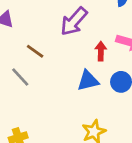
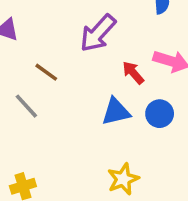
red arrow: (101, 51) -> (133, 73), turned -42

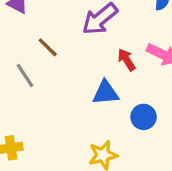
blue circle: (160, 114) -> (144, 117), moved

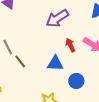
brown line: (48, 47) -> (20, 62), moved

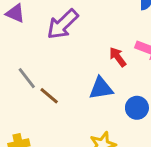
purple arrow: (57, 18) -> (63, 24), moved

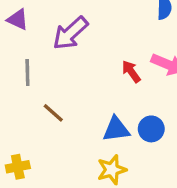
gray line: (27, 78) -> (27, 72), moved, turned 35
blue triangle: (101, 88) -> (116, 129), moved

